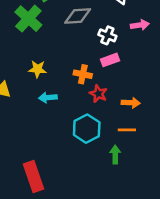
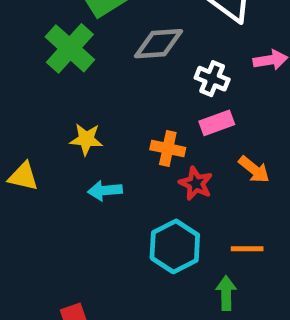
orange arrow: (131, 103) -> (254, 170), moved, turned 36

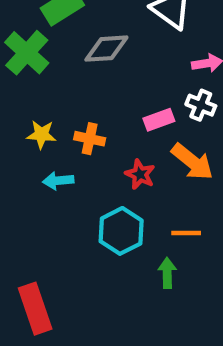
white cross: (212, 79) -> (201, 105), moved
orange cross: (168, 149) -> (90, 139), moved
orange arrow: (254, 170) -> (192, 162), size x1.5

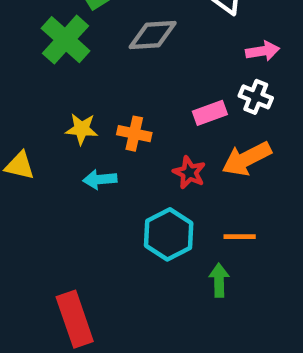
orange arrow: (192, 162) -> (247, 159), turned 114

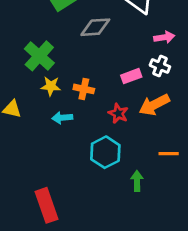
green cross: (66, 40) -> (39, 56), moved
orange line: (240, 237) -> (169, 154), moved

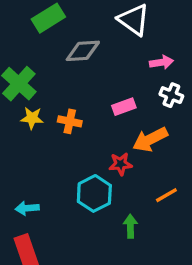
white cross: (160, 66) -> (171, 95), moved
red star: (118, 113) -> (121, 164), moved, turned -30
cyan arrow: (62, 118) -> (27, 208), moved
orange line: (169, 154) -> (166, 195), turned -30

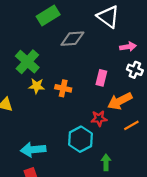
pink rectangle: (124, 107) -> (101, 78), turned -56
orange line: (166, 195) -> (131, 125), moved
cyan arrow: (27, 208) -> (33, 150), size x1.5

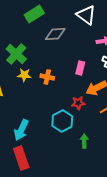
cyan arrow: (33, 150) -> (21, 130), turned -60

